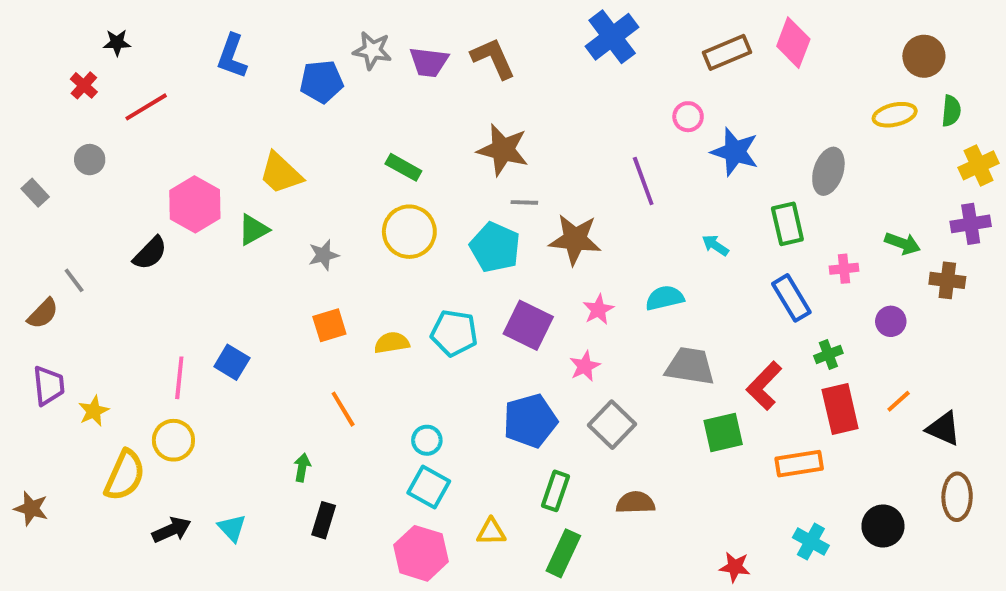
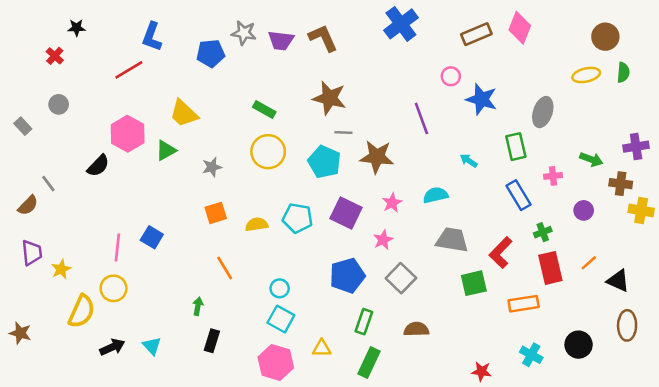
red line: (146, 107) -> (129, 70), moved
yellow cross: (978, 165) -> (641, 210), moved, turned 35

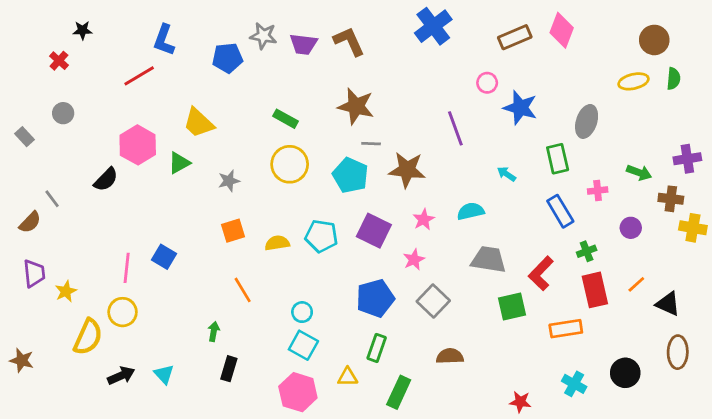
green rectangle: (364, 322) -> (377, 348), moved

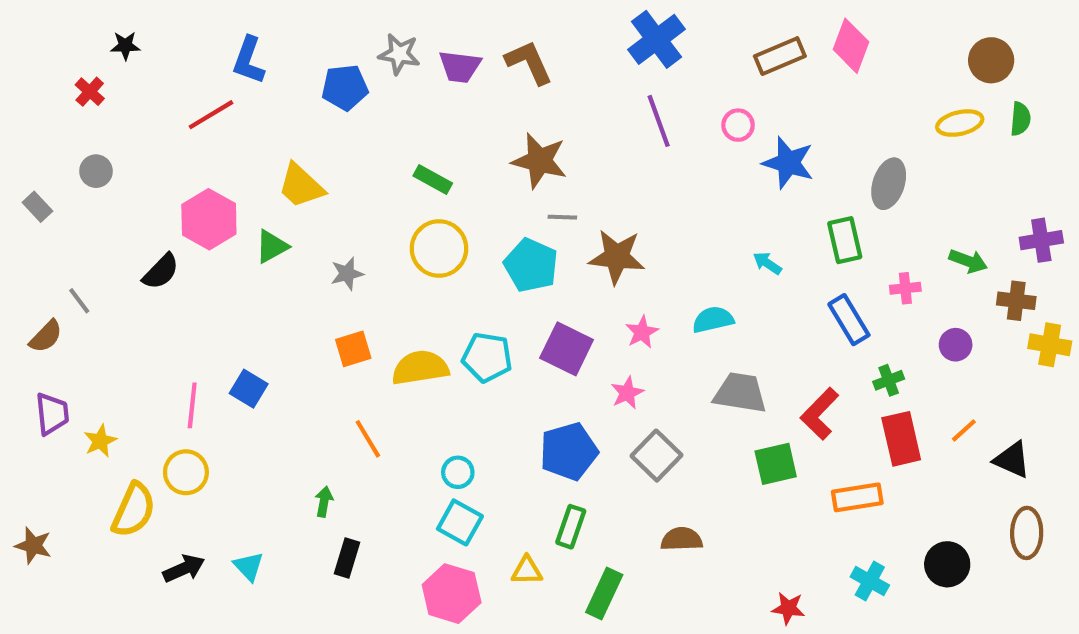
purple line: (455, 128) -> (659, 121), moved
yellow semicircle: (277, 243) -> (420, 368), size x1.5

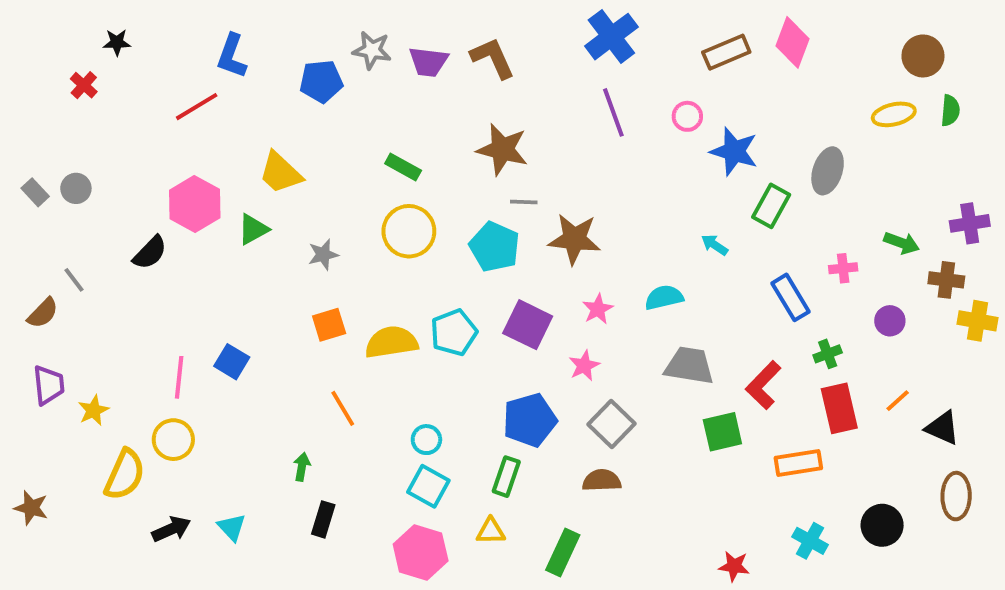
gray circle: (96, 171) -> (76, 188), moved
green rectangle: (845, 240) -> (771, 206), moved, turned 42
cyan pentagon: (487, 357) -> (454, 332), turned -30
green rectangle: (571, 527) -> (506, 477), moved
brown semicircle: (682, 539) -> (602, 480), moved

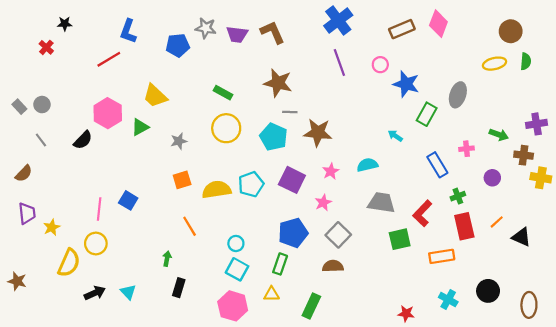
gray line: (74, 280) -> (41, 140), moved
brown ellipse: (956, 496) -> (529, 305), moved

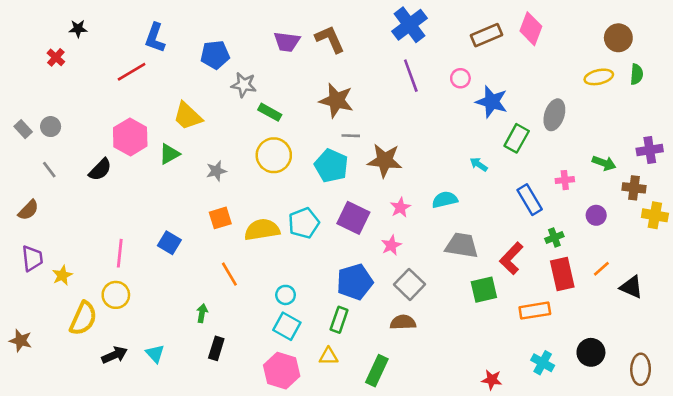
gray star: (206, 28) -> (244, 85), moved
blue square: (128, 200) -> (169, 243), moved

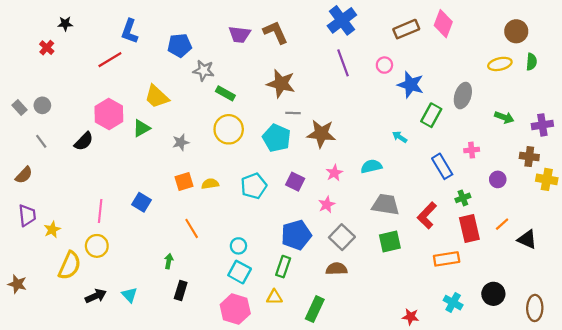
green arrow: (604, 163) -> (504, 117), moved
purple square: (353, 218) -> (295, 182), size x0.7
yellow semicircle: (262, 230) -> (210, 184), moved, size x0.6
green square: (484, 290) -> (390, 242), moved

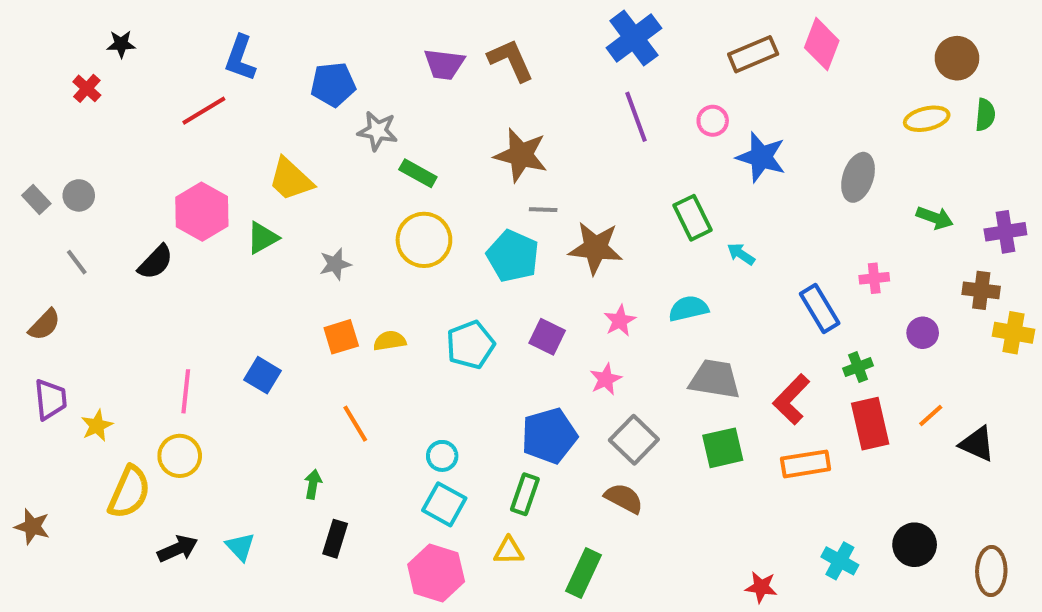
green rectangle: (431, 115) -> (692, 218), moved, turned -55
orange rectangle: (447, 259) -> (806, 464), moved
brown semicircle: (336, 269) -> (624, 498), turned 30

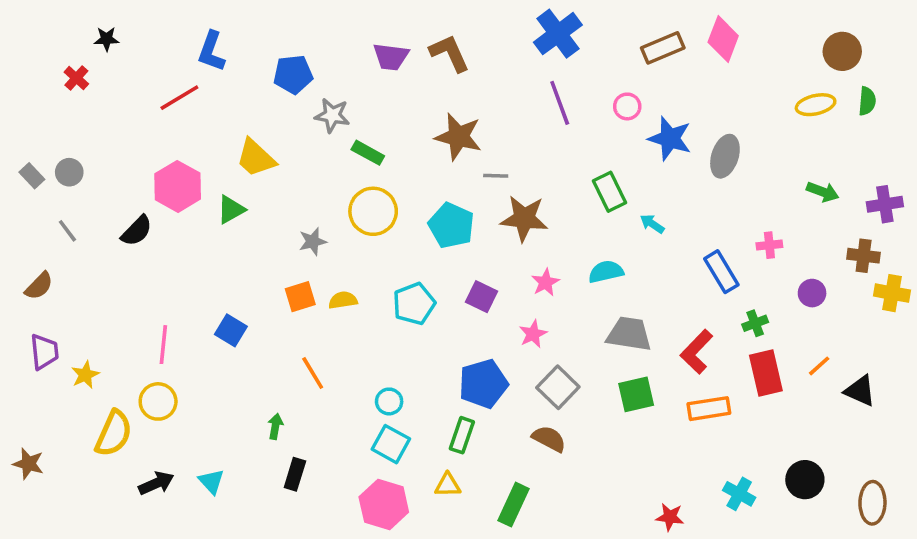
gray ellipse: (858, 177) -> (725, 156), moved
gray line: (543, 210) -> (496, 176), moved
gray star: (335, 264) -> (313, 242), moved

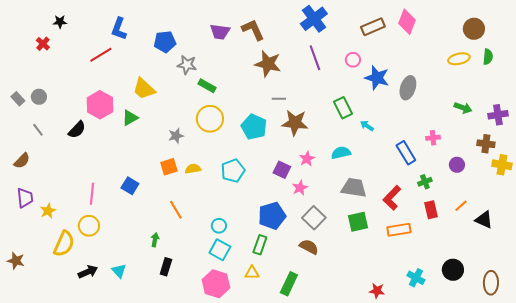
brown star: (458, 137) -> (268, 64), moved
purple square: (481, 297) -> (282, 170), moved
red rectangle: (766, 373) -> (431, 210), size x0.7

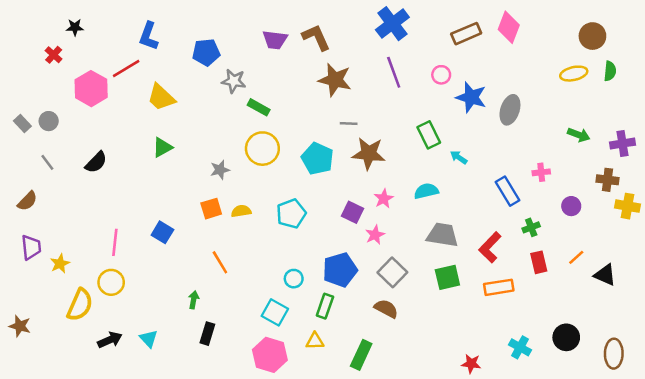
yellow trapezoid: (144, 89) -> (161, 97), moved
pink hexagon: (100, 105) -> (91, 89), moved
cyan circle: (219, 226) -> (294, 279), moved

